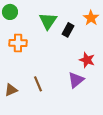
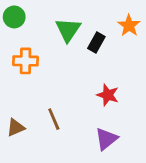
red star: (87, 60) -> (108, 95), moved
purple triangle: (76, 80) -> (106, 139), moved

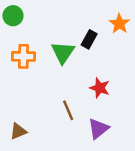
green triangle: (68, 30) -> (63, 52), moved
brown line: (54, 119) -> (68, 110), moved
brown triangle: (16, 128) -> (18, 131), moved

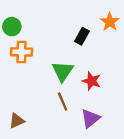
green circle: (13, 16) -> (12, 27), moved
green triangle: (63, 52) -> (63, 71), moved

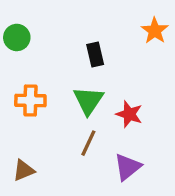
black rectangle: (82, 36) -> (95, 55), moved, turned -42
orange cross: (22, 52) -> (30, 101), moved
brown line: (63, 101) -> (88, 143), turned 48

